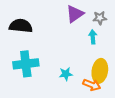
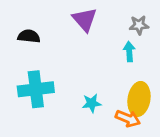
purple triangle: (75, 14) -> (85, 20), moved, turned -36
black semicircle: (21, 26) -> (29, 36), size x0.7

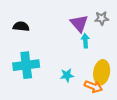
purple triangle: (85, 20) -> (79, 23), moved
cyan arrow: (129, 52) -> (85, 41), moved

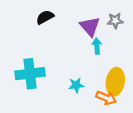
black semicircle: (21, 26) -> (45, 17), moved, turned -35

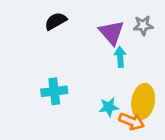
cyan cross: (30, 74) -> (54, 91), moved, size x0.7
cyan star: (76, 85) -> (109, 107), moved

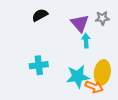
cyan star: (109, 107) -> (78, 76), size x1.6

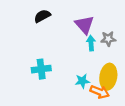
gray star: (102, 18) -> (108, 39), moved
cyan star: (78, 76) -> (82, 81), size x0.6

